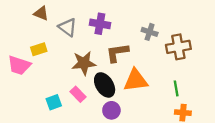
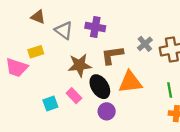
gray cross: (150, 32) -> (145, 44), moved, turned 32

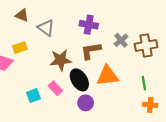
purple cross: (95, 27) -> (89, 25), moved

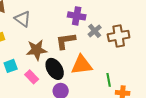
purple cross: (89, 25) -> (77, 16), moved
green line: (144, 83) -> (109, 80), moved
cyan square: (33, 96) -> (11, 66), moved

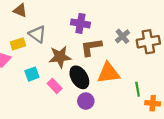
purple cross: (77, 16) -> (80, 23), moved
gray triangle: (23, 19) -> (37, 34), moved

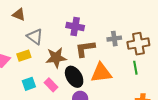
gray cross: (122, 36) -> (114, 39), turned 32
yellow rectangle: (18, 44) -> (24, 56), moved
cyan square: (32, 74) -> (29, 84), moved
green line: (138, 89) -> (135, 68), moved

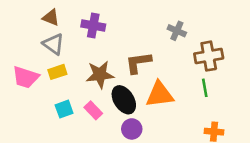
purple cross: (75, 27) -> (93, 26), moved
gray triangle: (35, 37) -> (53, 44), moved
gray cross: (114, 39) -> (177, 31), moved, turned 32

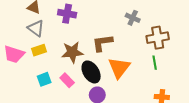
orange triangle: (160, 94) -> (119, 68), turned -45

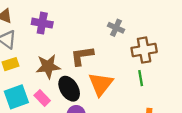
cyan square: (44, 79) -> (16, 97), size x1.5

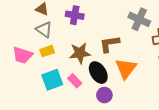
gray cross: (116, 28) -> (139, 19), size x1.5

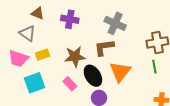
gray cross: (139, 19) -> (115, 23), moved
gray triangle: (44, 30) -> (27, 33), moved
cyan square: (52, 80) -> (35, 83), moved

